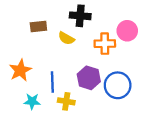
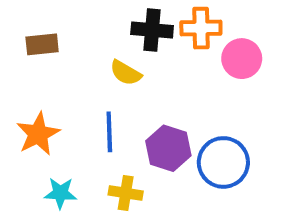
brown rectangle: (38, 26) -> (42, 44), moved
orange cross: (105, 44) -> (201, 28), moved
blue line: (52, 82) -> (109, 132), moved

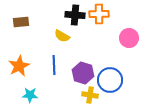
pink circle: (242, 59) -> (129, 38), moved
yellow cross: (126, 193) -> (90, 95), moved

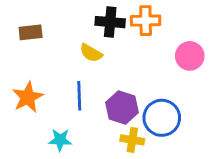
cyan star: (30, 95) -> (60, 140), moved

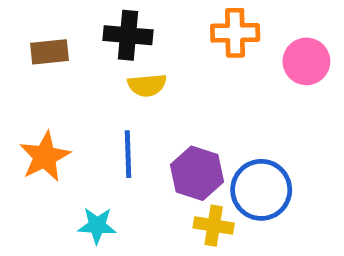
black cross: (110, 22) -> (128, 35), moved
yellow semicircle: (91, 53) -> (147, 85), turned -35
pink circle: (190, 56) -> (306, 61), moved

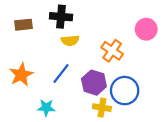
orange cross: (235, 33) -> (112, 51), moved, turned 35
blue line: (128, 154) -> (61, 74), turned 40

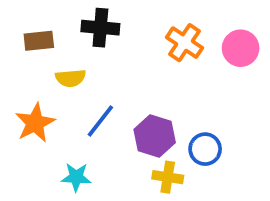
yellow semicircle: (70, 41) -> (71, 78), moved
orange cross: (112, 51) -> (185, 43), moved
blue circle: (125, 91) -> (205, 149), size x0.7

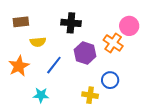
black cross: (100, 28) -> (71, 23), moved
orange cross: (185, 43) -> (113, 43), moved
purple hexagon: (155, 136) -> (85, 53), moved

